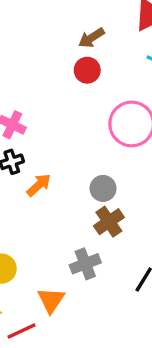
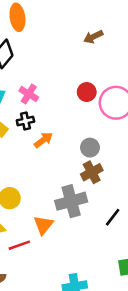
red circle: (87, 70) -> (87, 92), moved
gray cross: (85, 264) -> (71, 201), size x1.4

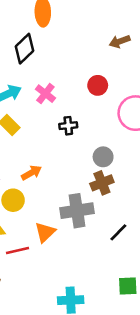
red circle: (87, 92) -> (98, 85), moved
black cross: (25, 121) -> (68, 126), moved
orange arrow: (43, 140) -> (31, 173), moved

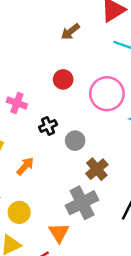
gray circle: (103, 157) -> (75, 141), moved
orange arrow: (31, 173) -> (25, 166), moved

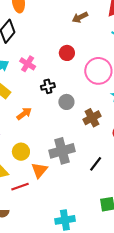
brown cross: (97, 169) -> (92, 118), moved
yellow circle: (19, 212) -> (21, 152), moved

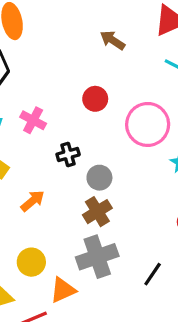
brown arrow: (80, 17) -> (113, 40), turned 63
brown cross: (92, 118) -> (97, 212), moved
orange triangle: (39, 170) -> (63, 290), turned 30

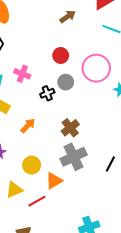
brown arrow: (113, 40) -> (68, 17), turned 119
gray circle: (99, 178) -> (66, 82), moved

